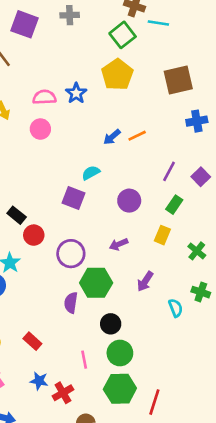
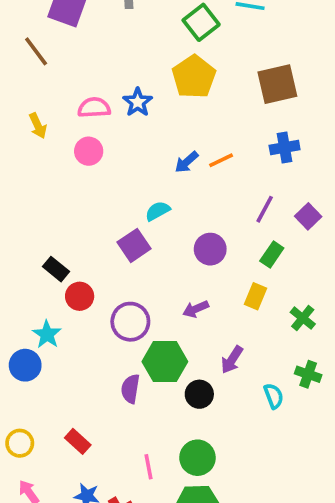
blue cross: (197, 121) -> (285, 148), moved
purple square: (74, 198) -> (134, 245), turned 35
black circle: (111, 324) -> (199, 394), moved

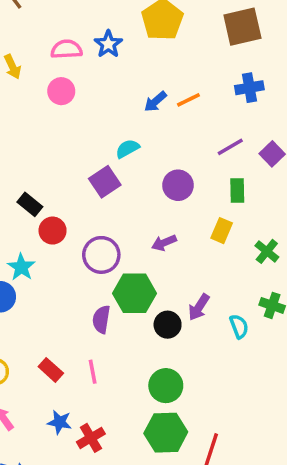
purple line: (265, 209) -> (230, 147), turned 32
green rectangle: (272, 255) -> (237, 190), turned -35
purple arrow: (232, 360) -> (199, 307), moved
pink line: (149, 467) -> (93, 372), moved

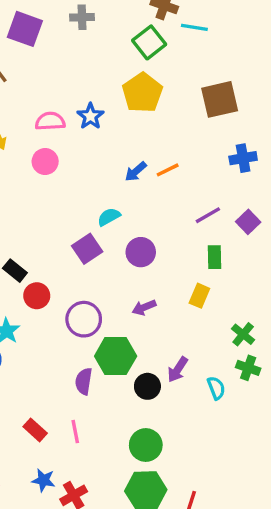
blue cross: (249, 88) -> (243, 158), moved
purple circle: (178, 185) -> (141, 252), moved
green cross: (267, 251) -> (243, 334), moved

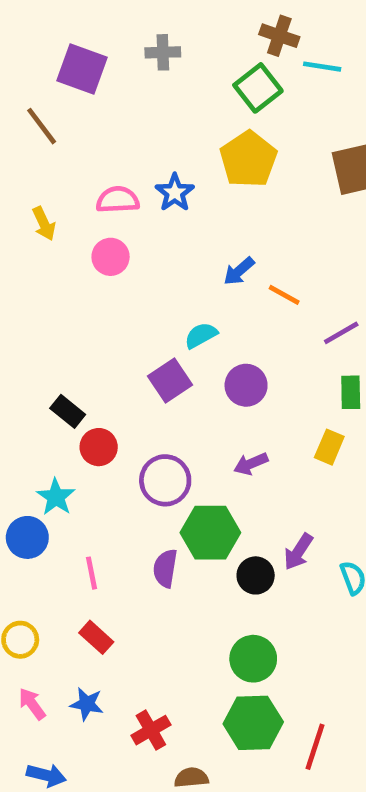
orange line: (168, 170) -> (284, 295), moved, turned 55
pink line: (75, 432) -> (91, 573), moved
blue star: (43, 480) -> (87, 704), moved

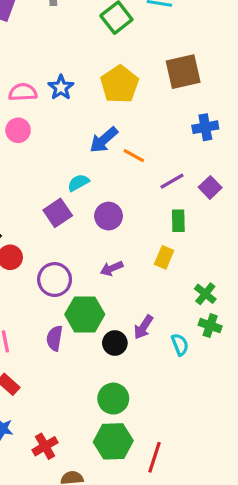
yellow pentagon: (248, 159) -> (120, 84), moved
blue arrow: (239, 271) -> (104, 140), size x1.4

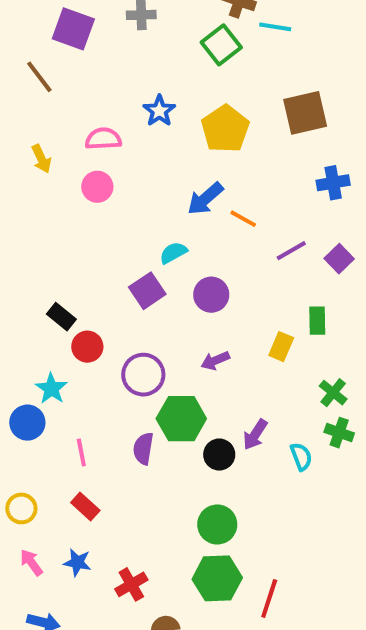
blue star: (61, 87) -> (159, 111), moved
green rectangle: (178, 221) -> (317, 321), moved

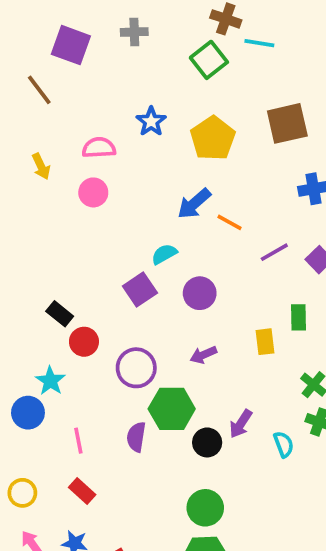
yellow rectangle: (281, 347) -> (265, 342), turned -30

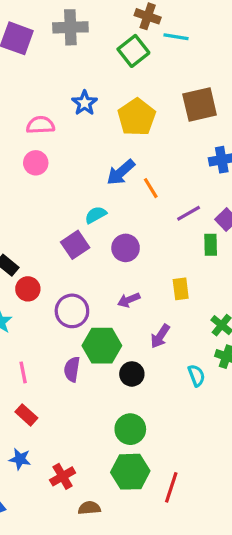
gray cross: (134, 32) -> (70, 27), size x1.5
orange line: (230, 222) -> (151, 188), turned 30
green rectangle: (299, 317) -> (211, 245), moved
purple arrow: (241, 424) -> (160, 336), moved

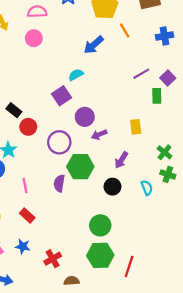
orange line: (151, 188) -> (125, 30), moved
purple circle: (126, 248) -> (85, 117), moved
black circle: (132, 374) -> (112, 187), moved

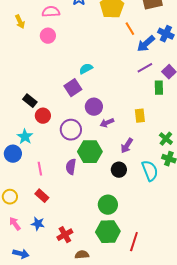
blue cross: (165, 36) -> (166, 34), turned 35
blue arrow: (94, 45) -> (146, 44), moved
cyan semicircle: (147, 188) -> (150, 171), size x1.5

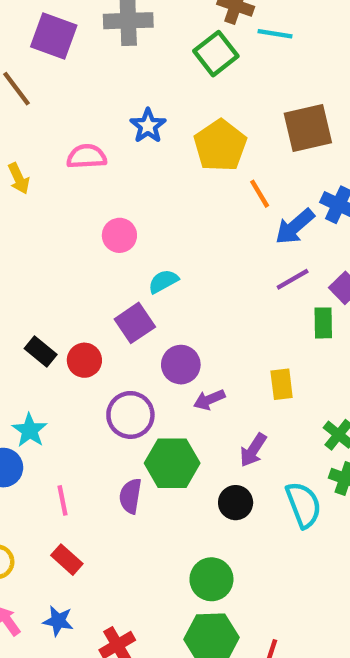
pink circle: (48, 36) -> (119, 235), moved
red circle: (43, 116) -> (84, 360), moved

